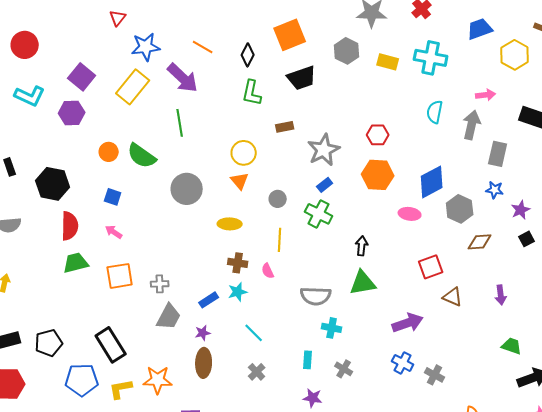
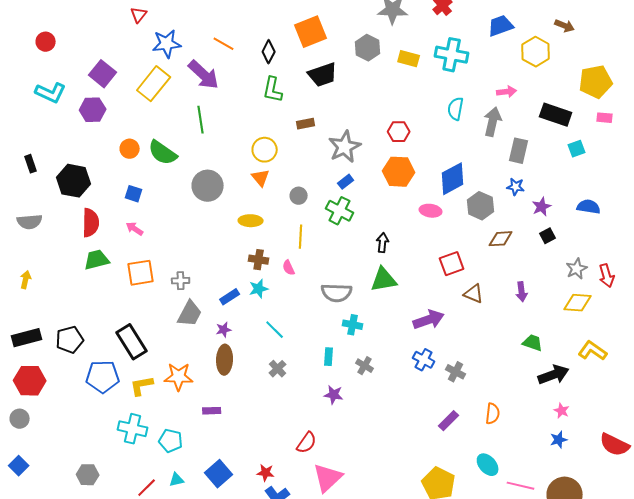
red circle: (25, 45) -> (46, 42), size x0.7

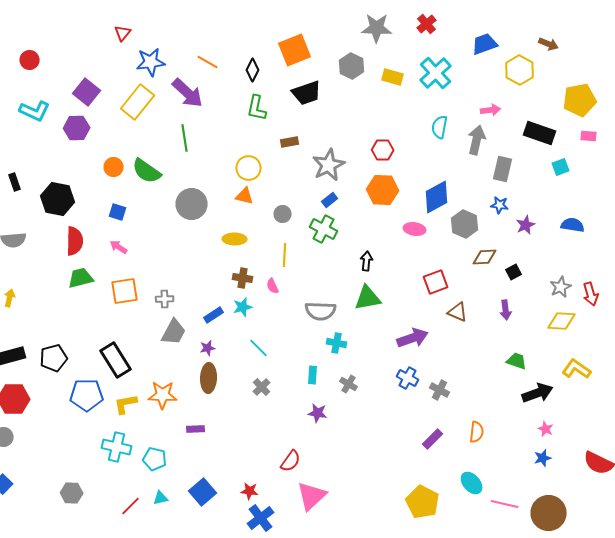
cyan cross: (452, 55) -> (436, 73), turned 36
orange triangle: (261, 178) -> (245, 196), turned -36
black square: (548, 236) -> (514, 272), moved

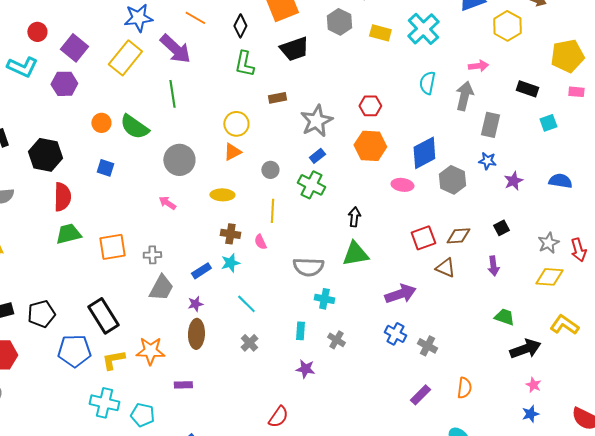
red circle: (30, 60) -> (37, 32), moved
black rectangle: (540, 133) -> (527, 89), size x0.7
orange triangle: (245, 196) -> (232, 152), turned -42
pink arrow: (119, 247) -> (167, 203), moved
brown diamond: (485, 257) -> (458, 236), moved

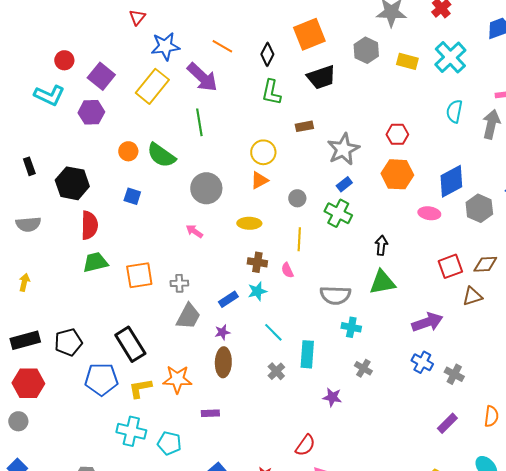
brown triangle: (445, 268) -> (472, 296), turned -40
cyan rectangle: (300, 331) -> (307, 354), moved, size x1.5

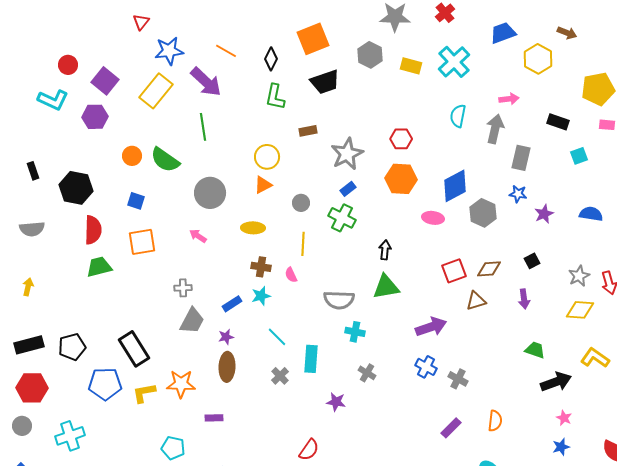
orange square: (139, 275) -> (142, 242), moved
cyan cross: (131, 431) -> (70, 436), moved, turned -32

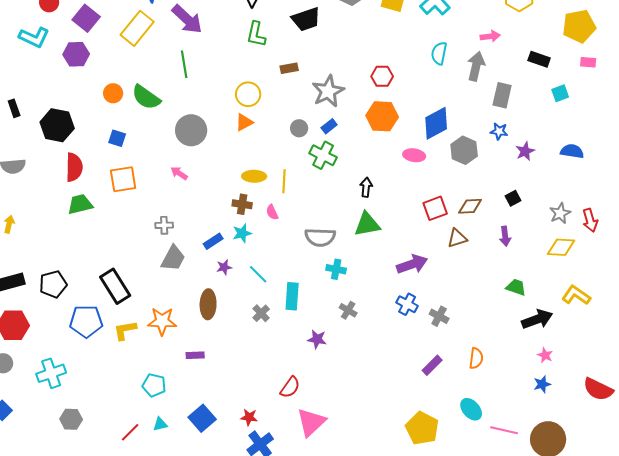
gray circle: (301, 203) -> (299, 128), moved
yellow ellipse: (253, 228) -> (254, 176), moved
purple star: (226, 337) -> (224, 267), moved

